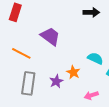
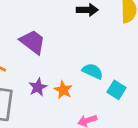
purple star: (56, 81) -> (38, 87), moved

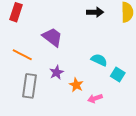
orange star: (63, 90) -> (76, 85), moved

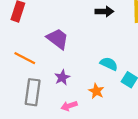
orange star: (76, 85) -> (96, 91), moved
pink arrow: (95, 98) -> (69, 106), moved

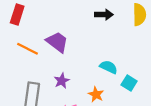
orange line: (25, 58) -> (27, 49), moved

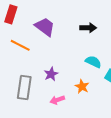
black arrow: (104, 15) -> (88, 28), moved
purple trapezoid: (57, 42) -> (45, 27), moved

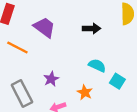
gray rectangle: (24, 88) -> (22, 93), turned -35

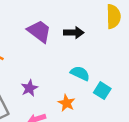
purple trapezoid: (44, 27) -> (39, 31), moved

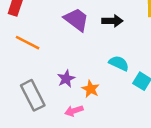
orange star: (66, 103) -> (91, 89), moved

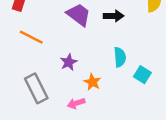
cyan semicircle: (119, 63) -> (120, 57), turned 60
purple star: (66, 79) -> (69, 62), moved

